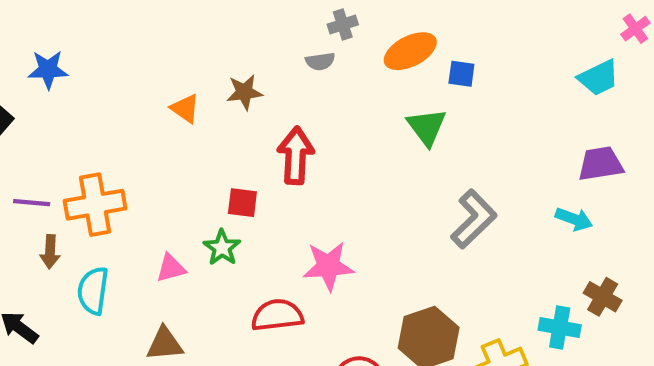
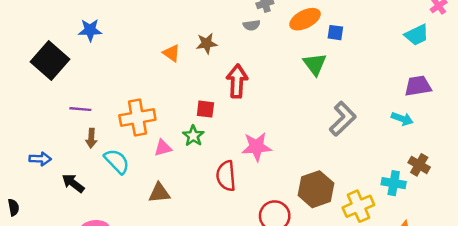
orange cross: (95, 205) -> (137, 118), moved
cyan semicircle: (93, 291) -> (117, 161), turned 128
red semicircle: (277, 315) -> (226, 176), turned -88

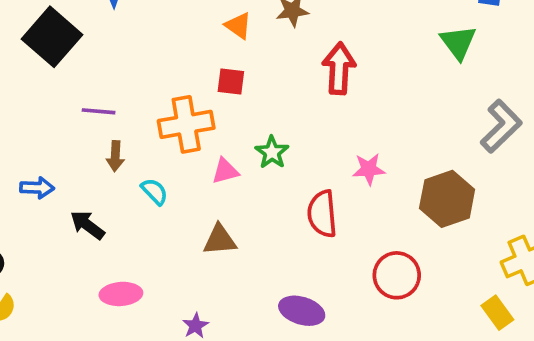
red square: (205, 109) -> (231, 82), moved
pink star: (256, 147) -> (369, 169), size x0.7
cyan semicircle: (117, 161) -> (154, 191), size x0.7
brown hexagon: (316, 189) -> (447, 199), moved

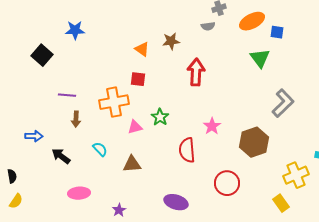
black square: (52, 37) -> (42, 55), size x0.7
pink star: (369, 169) -> (212, 126), turned -30
cyan semicircle: (154, 191) -> (100, 149), moved

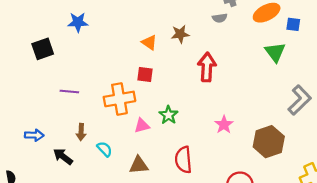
black square: (42, 55) -> (43, 49), turned 30
brown arrow: (76, 119) -> (81, 132), moved
red semicircle: (187, 150) -> (183, 160), moved

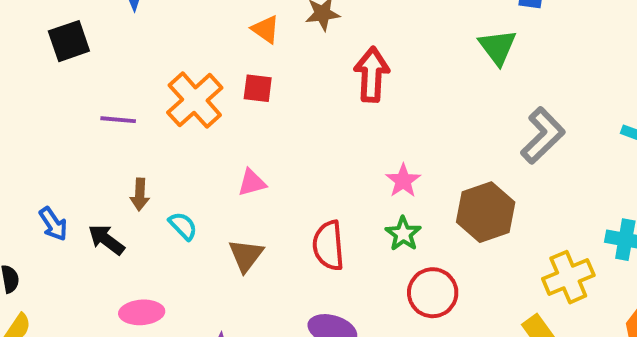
orange cross: (119, 99) -> (195, 100), moved, turned -32
green star: (168, 115) -> (403, 234), moved
blue arrow: (34, 135) -> (53, 224), moved, turned 54
brown triangle: (139, 165) -> (246, 255), turned -48

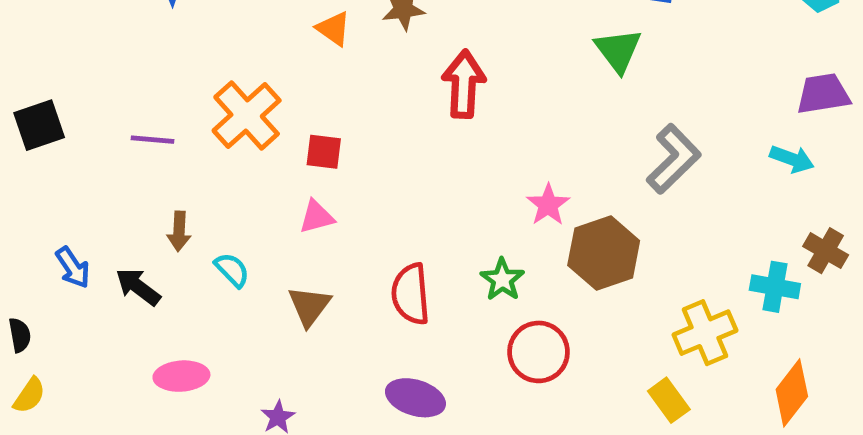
black square: (69, 41) -> (39, 125), moved
red square: (258, 88) -> (324, 152), moved
pink star: (403, 181) -> (548, 205), moved

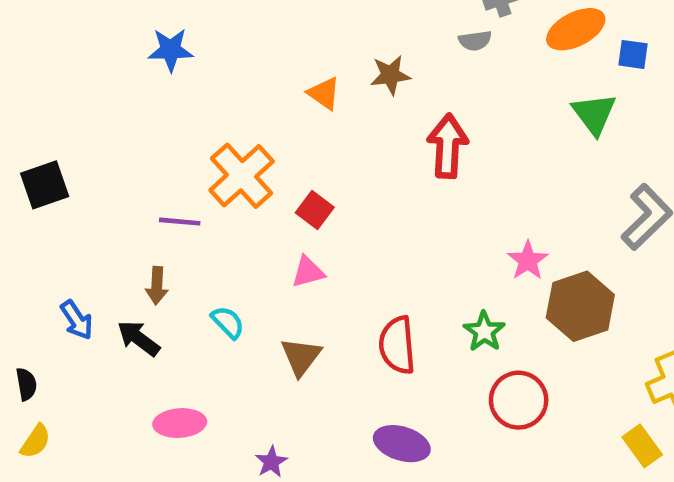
purple line: (152, 140) -> (180, 222), moved
red square: (324, 152) -> (315, 210), turned 30
brown arrow: (179, 231) -> (157, 286), moved

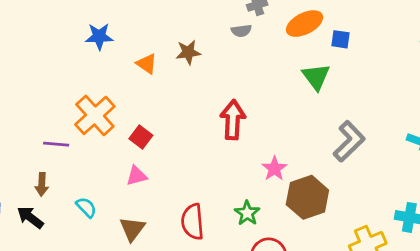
blue star: (171, 50) -> (99, 36), moved
red arrow: (448, 146) -> (233, 120), moved

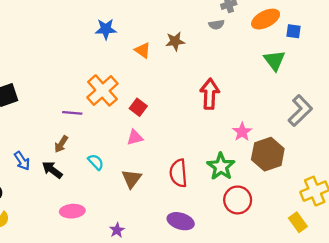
brown arrow: (42, 184) -> (61, 144), turned 30
green star: (247, 213) -> (221, 166), size x1.4

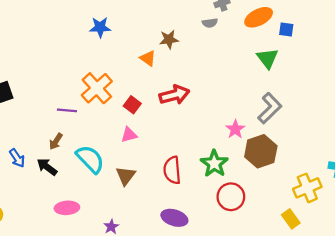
orange triangle: (143, 50) -> (148, 58), moved
red arrow: (210, 94) -> (174, 95), moved, turned 72
gray L-shape: (300, 111) -> (270, 108), moved
cyan semicircle: (96, 162) -> (90, 159), size x1.8

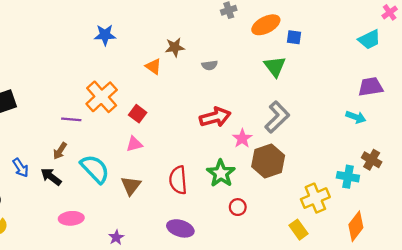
gray semicircle: (210, 23) -> (210, 65), moved
red arrow: (174, 95) -> (215, 117), moved
red circle: (231, 197) -> (238, 207), size x0.6

